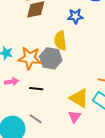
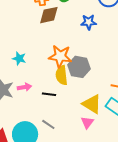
yellow semicircle: (60, 41) -> (62, 75), moved
orange star: (30, 58) -> (60, 56), moved
gray hexagon: (51, 58) -> (79, 67), moved

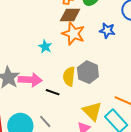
orange star: (60, 56) -> (73, 34), moved
cyan star: (19, 58) -> (45, 47), moved
pink arrow: (24, 87) -> (30, 80), size x1.6

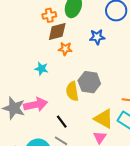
orange star: (73, 34) -> (65, 49), size x0.6
black line: (53, 92) -> (62, 122), moved, turned 48

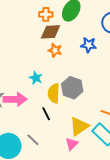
cyan star: (41, 69) -> (36, 78), moved
yellow triangle: (104, 119) -> (79, 126), turned 45
black line: (62, 122) -> (46, 114), moved

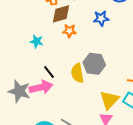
cyan star: (36, 78) -> (37, 41), moved
black line: (46, 114) -> (49, 72), moved

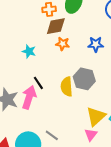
blue star: (101, 18) -> (96, 44), moved
pink arrow: (41, 87) -> (29, 97), turned -65

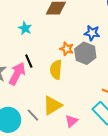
orange star: (63, 44) -> (67, 49), moved
gray hexagon: (84, 79) -> (85, 53), moved
yellow triangle: (96, 116) -> (52, 105), moved

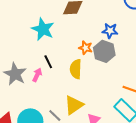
cyan star: (25, 28) -> (43, 29), size x1.6
pink arrow: (17, 74) -> (37, 75), size x0.6

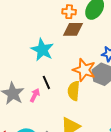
orange star: (86, 48) -> (84, 70), size x1.6

